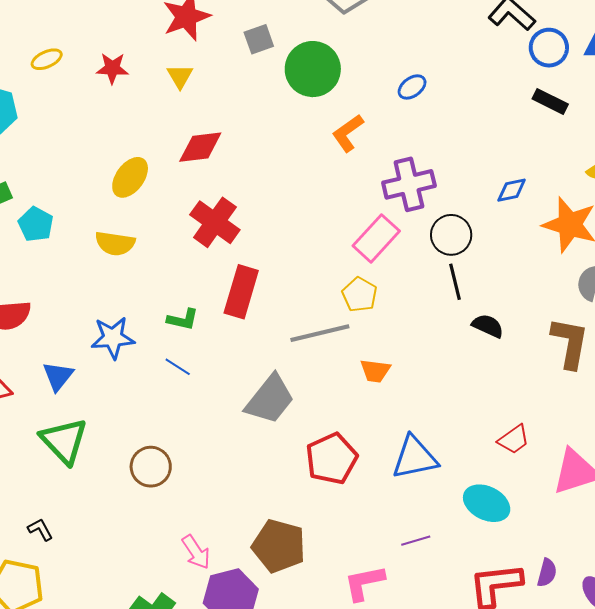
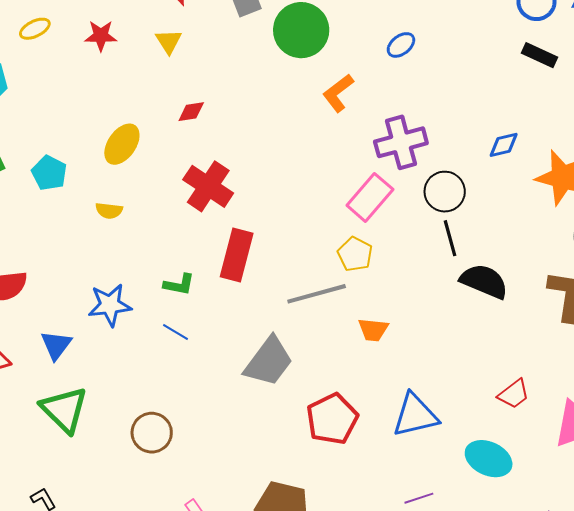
red diamond: (200, 147) -> (191, 112), size x0.6
cyan pentagon: (36, 224) -> (49, 173), moved
yellow semicircle: (115, 243) -> (109, 211), size x0.7
black semicircle: (488, 326) -> (484, 281), size x1.5

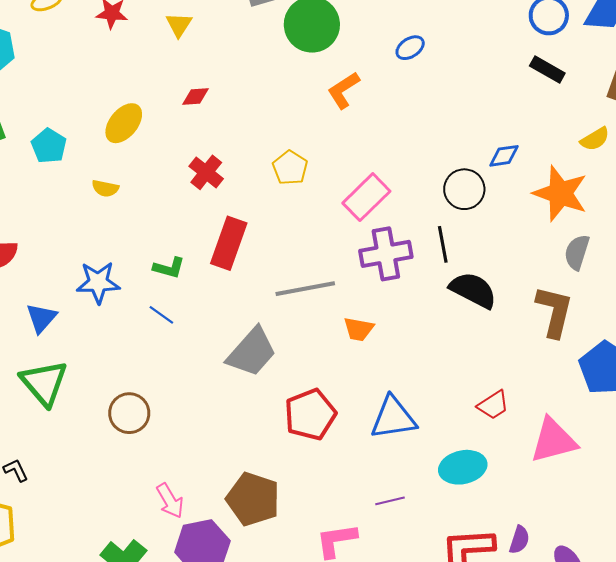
purple cross: (401, 142) -> (386, 254), moved
red cross: (208, 186) -> (206, 172), size x0.7
black circle: (445, 192) -> (464, 189), moved
yellow pentagon: (355, 254) -> (290, 168), moved
cyan ellipse: (489, 459) -> (463, 467), turned -42

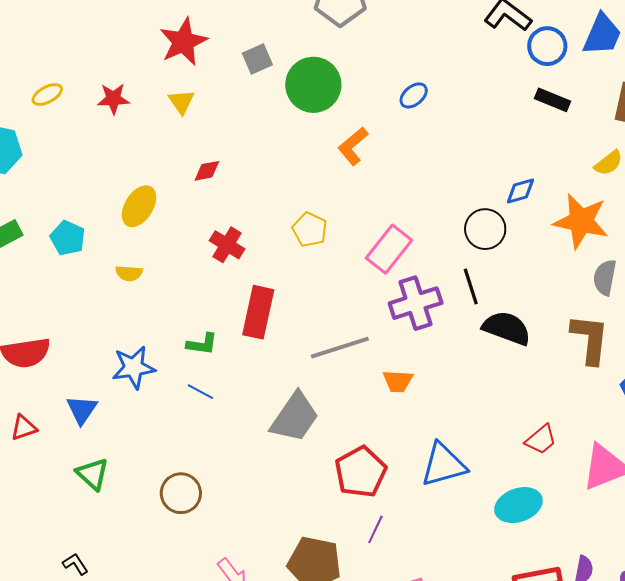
green triangle: (44, 383) -> (92, 474), size x0.7
purple line: (390, 501) -> (375, 529), moved, turned -44

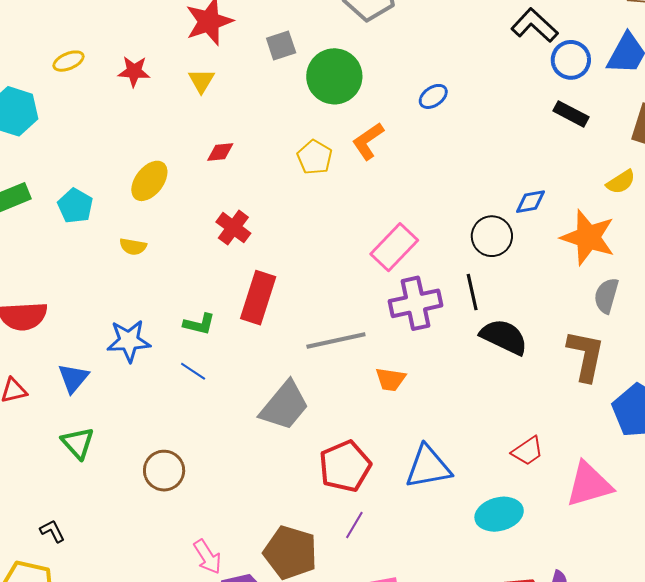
yellow pentagon: (310, 230) -> (315, 157), moved

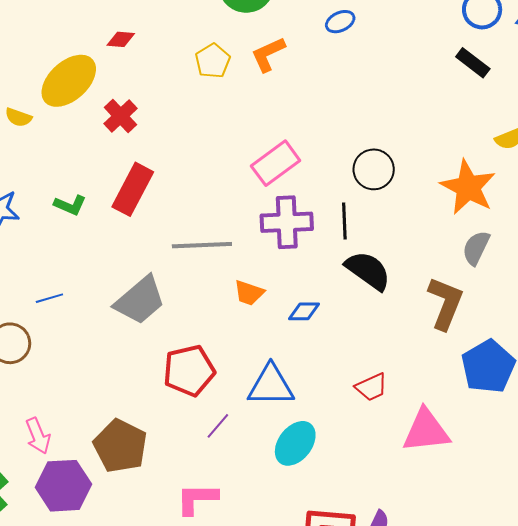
yellow ellipse: (149, 181) -> (69, 81), moved, size x1.4
blue diamond: (531, 202) -> (304, 311), moved
blue line: (193, 371) -> (49, 298), moved, turned -60
cyan ellipse: (499, 514) -> (295, 443), moved, turned -48
purple line: (354, 525) -> (218, 426), moved

